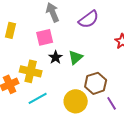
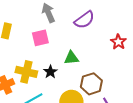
black star: (56, 57) -> (50, 72), moved
green triangle: (76, 57) -> (71, 58), turned 35

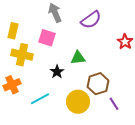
pink square: (40, 38) -> (47, 38), turned 30
yellow cross: (26, 72) -> (22, 55), moved

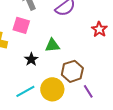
cyan line: (40, 99) -> (25, 91), moved

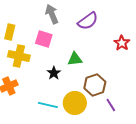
cyan line: (25, 91) -> (48, 105), turned 42

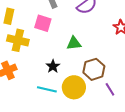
black star: (54, 73) -> (53, 66), moved

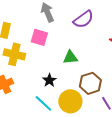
cyan line: (47, 89) -> (43, 103), turned 30

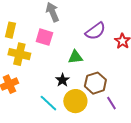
purple semicircle: (83, 19) -> (95, 31), moved
black star: (49, 80) -> (62, 80), moved

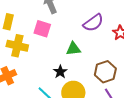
brown hexagon: (95, 83) -> (105, 72), moved

